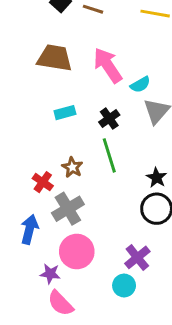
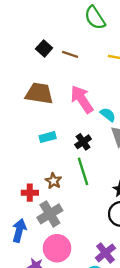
cyan semicircle: (140, 85) -> (108, 115), turned -112
red cross: (43, 182) -> (30, 193), turned -35

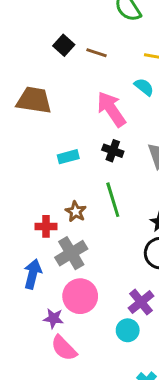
brown trapezoid: (39, 93) -> (34, 100), moved
cyan semicircle: (108, 115) -> (144, 87), moved
black cross: (83, 142) -> (113, 151), moved, turned -35

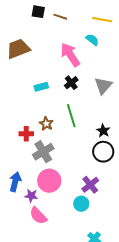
black square: (64, 45) -> (38, 12), turned -32
brown trapezoid: (34, 100) -> (18, 49), turned -30
black cross: (113, 151) -> (71, 83), turned 32
blue arrow: (33, 274) -> (15, 182), moved

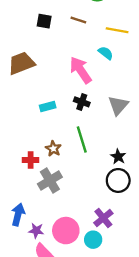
brown line: (60, 17) -> (78, 20), moved
black cross: (71, 83) -> (82, 102), turned -32
pink circle: (49, 181) -> (66, 231), moved

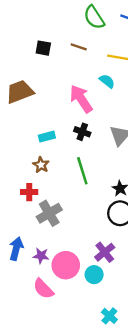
brown star: (53, 149) -> (41, 165), moved
purple star: (36, 231) -> (41, 256), moved

